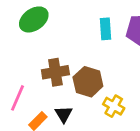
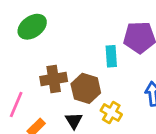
cyan rectangle: (106, 29) -> (111, 56), moved
black triangle: (64, 114) -> (74, 121), moved

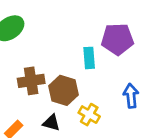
black triangle: (74, 121) -> (51, 123), turned -42

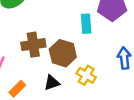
black triangle: (51, 123) -> (52, 83), turned -35

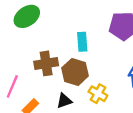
cyan rectangle: (86, 24) -> (82, 42), moved

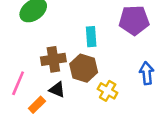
black triangle: (64, 101) -> (57, 90), moved, turned 42

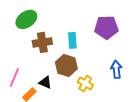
brown cross: (53, 59) -> (42, 42), moved

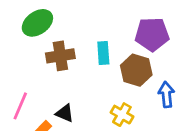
brown hexagon: (66, 65) -> (136, 70), moved

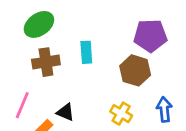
cyan rectangle: (103, 53) -> (86, 52), moved
brown cross: (60, 56) -> (46, 62), moved
blue arrow: (166, 95) -> (164, 109), moved

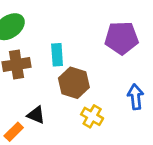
brown hexagon: (135, 70) -> (74, 83), moved
blue arrow: (164, 109) -> (136, 97), moved

